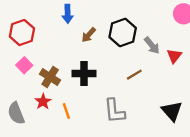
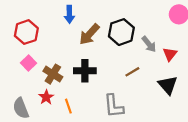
brown arrow: (89, 35) -> (89, 34), size x1.5
black triangle: (172, 111) -> (168, 85), moved

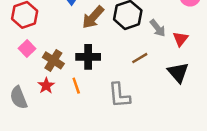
orange line: (68, 106) -> (76, 86), moved

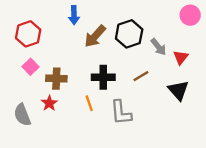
black cross: (88, 57) -> (103, 77), moved
brown cross: (53, 60) -> (56, 79), turned -30
orange line: (76, 86) -> (89, 103), moved

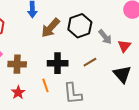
red star: (49, 103) -> (18, 92), moved

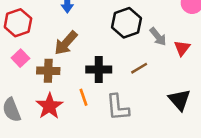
brown arrow: (51, 28) -> (66, 43), moved
black triangle: (122, 74) -> (179, 100), moved
red star: (18, 92) -> (49, 106), size x1.5

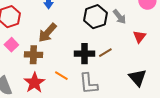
gray arrow: (158, 37) -> (119, 17), moved
black cross: (99, 69) -> (84, 54), moved
orange line: (84, 97) -> (61, 76), turned -40

